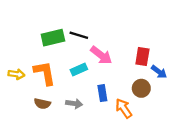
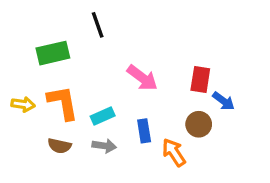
black line: (79, 35) -> (98, 25), moved, turned 54
green rectangle: (53, 38) -> (53, 53), moved
cyan rectangle: (79, 69) -> (103, 116), moved

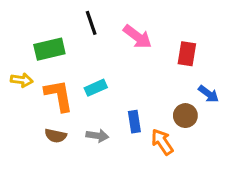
pink arrow: (142, 78) -> (137, 37), moved
red rectangle: (200, 80) -> (187, 54), moved
yellow arrow: (23, 104) -> (22, 80), moved
cyan rectangle: (103, 116) -> (96, 88), moved

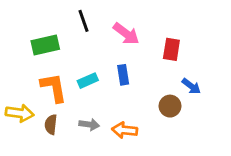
yellow arrow: (22, 80) -> (20, 113), moved, size x1.4
blue rectangle: (134, 122) -> (123, 75), moved
brown semicircle: (56, 136) -> (51, 124), turned 84
orange arrow: (162, 142) -> (125, 130), moved, turned -50

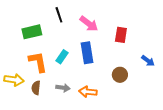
blue rectangle: (123, 75) -> (87, 53), size x1.5
cyan rectangle: (88, 81) -> (62, 57), turned -32
blue arrow: (191, 86) -> (148, 61), moved

